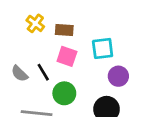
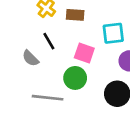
pink square: (67, 56) -> (84, 53), moved
black line: (43, 72) -> (49, 41), moved

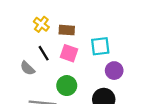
pink square: (84, 53) -> (69, 53), moved

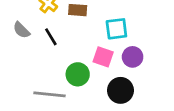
pink square: (69, 53) -> (103, 57), moved
gray semicircle: (27, 68) -> (21, 30), moved

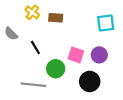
cyan square: (116, 29) -> (106, 23), moved
black line: (51, 37) -> (35, 47), moved

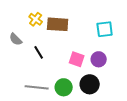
brown rectangle: (56, 18) -> (58, 24), size x1.5
green circle: (56, 69) -> (64, 87), moved

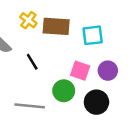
cyan square: (105, 29) -> (93, 35), moved
green circle: (64, 87) -> (64, 91), moved

